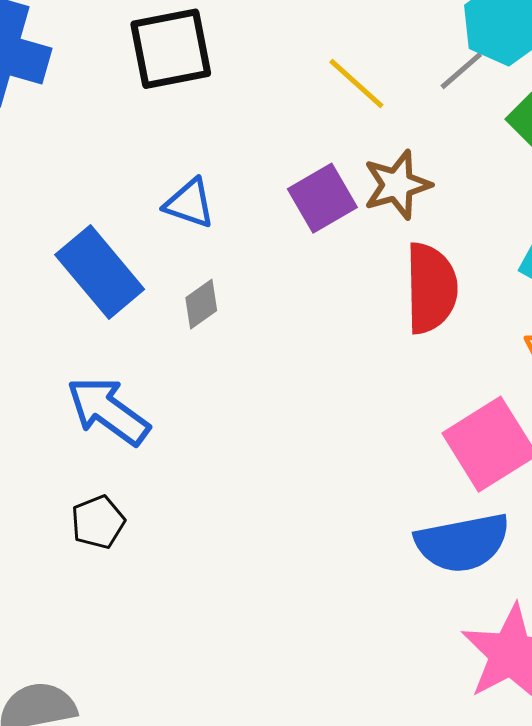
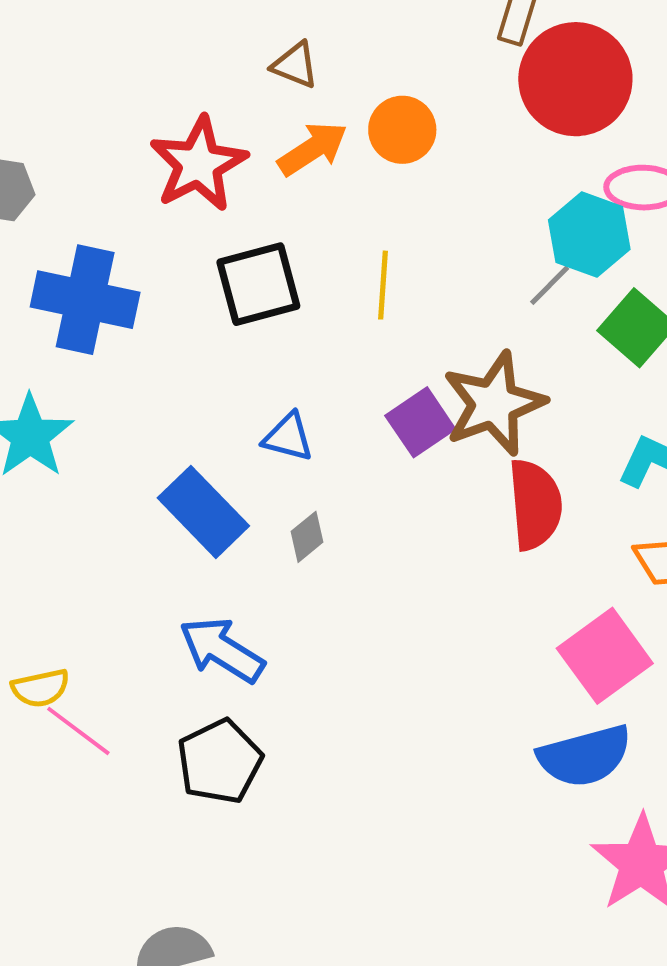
yellow line: (356, 83) -> (383, 285), moved, turned 56
brown star: (397, 185) -> (494, 404), size x1.5
black pentagon: (98, 522) -> (220, 761), size x1.6

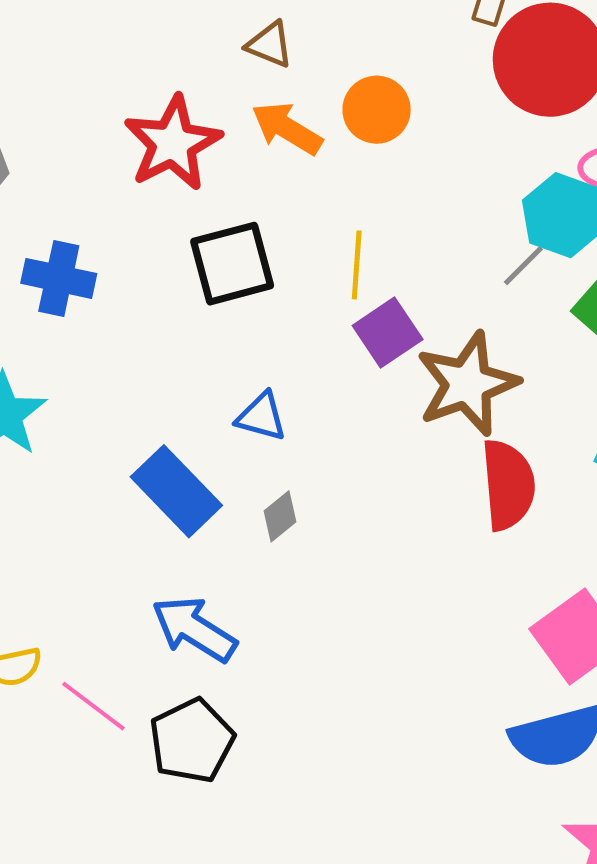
orange arrow: (313, 149) -> (287, 128), turned -116
blue cross: (85, 300) -> (59, 278), size x0.7
purple square: (420, 422) -> (388, 333), moved
pink line: (78, 731) -> (93, 706), moved

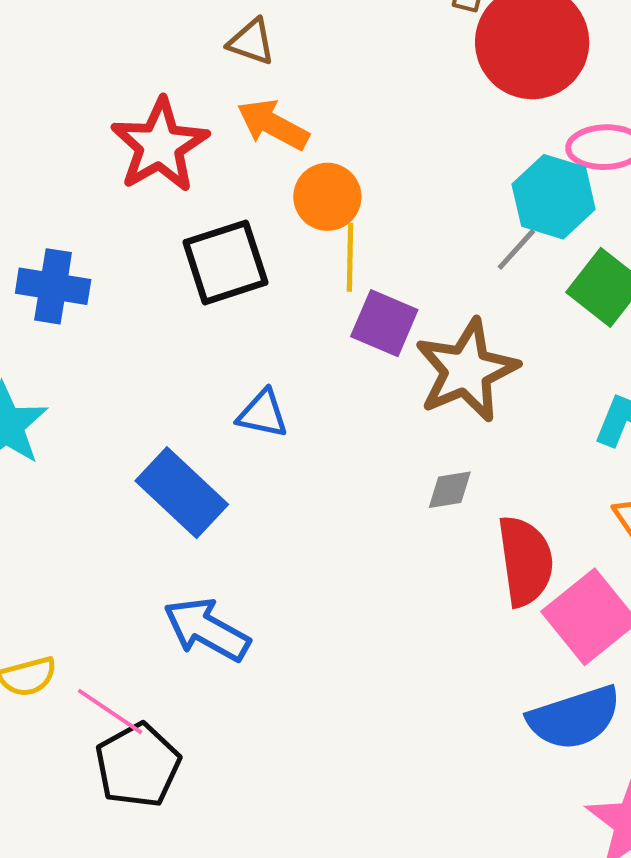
orange circle: (377, 110) -> (327, 197), moved
purple square: (388, 333) -> (384, 323), turned -30
red semicircle: (508, 485) -> (525, 561), moved
gray diamond: (280, 516) -> (450, 490), moved, turned 33
black pentagon: (192, 741) -> (138, 765), moved

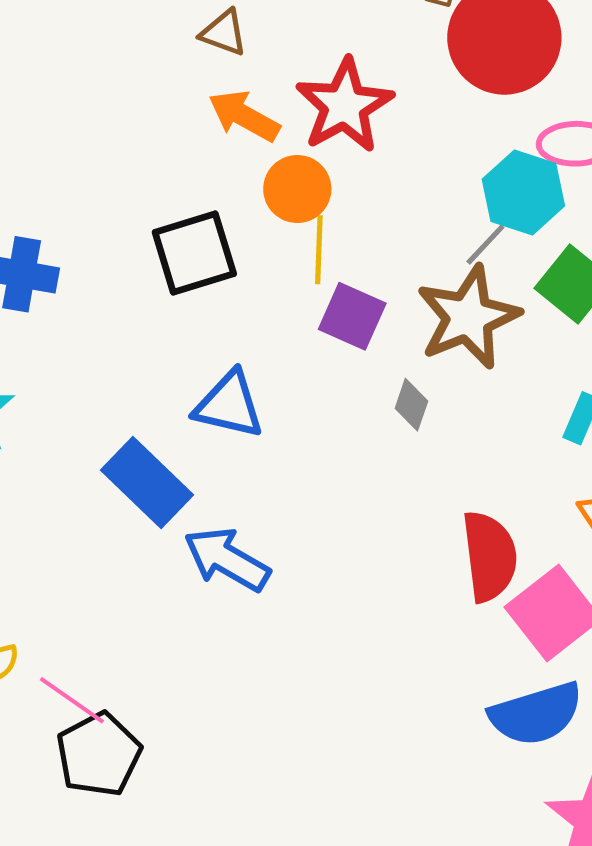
red star: (160, 145) -> (344, 106), moved
brown star: (467, 370) -> (468, 317), moved
blue triangle: (263, 414) -> (229, 405), size x1.4
gray diamond: (450, 490) -> (411, 405), moved, turned -63
blue arrow: (207, 629) -> (227, 559), moved

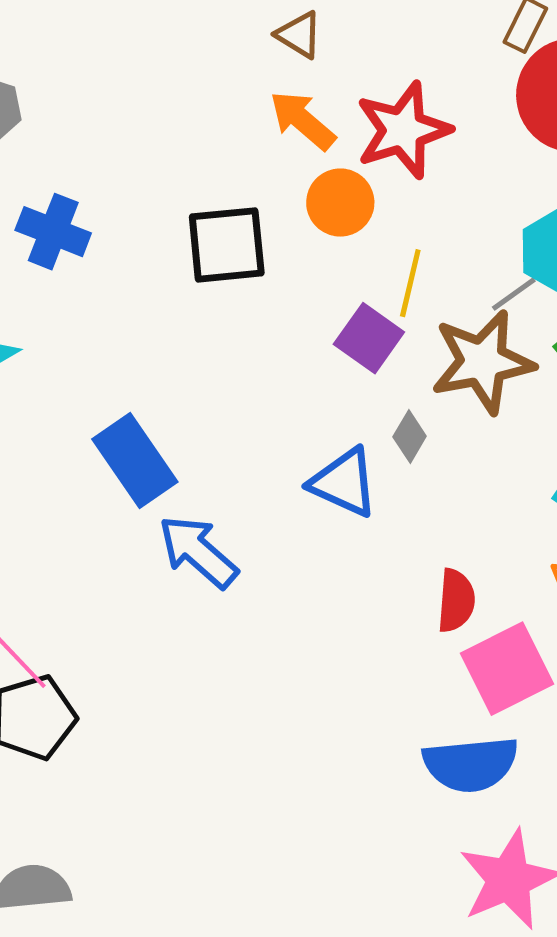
yellow line: (319, 250) -> (410, 283), moved
blue triangle: (229, 405) -> (344, 483), moved
red semicircle: (489, 556) -> (456, 601), size x0.7

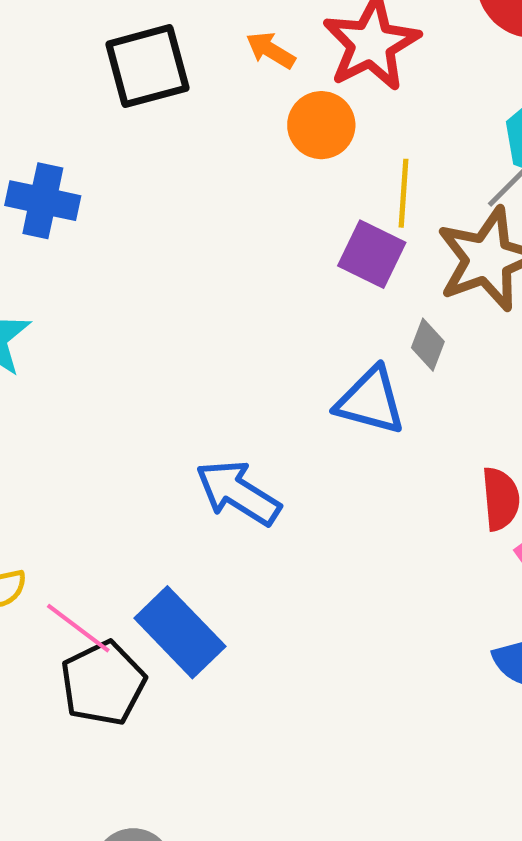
orange arrow: (302, 120) -> (271, 50), size x0.7
black square: (227, 245) -> (147, 66), moved
blue rectangle: (135, 461) -> (180, 632), moved

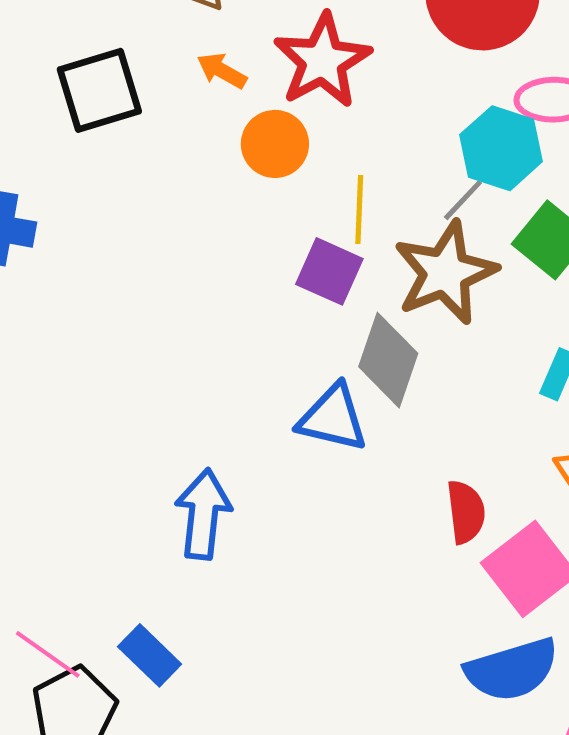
gray diamond: (428, 345) -> (388, 360), size x1.8
blue arrow: (238, 493) -> (203, 514), turned 66
blue rectangle: (180, 632) -> (150, 655), size x0.7

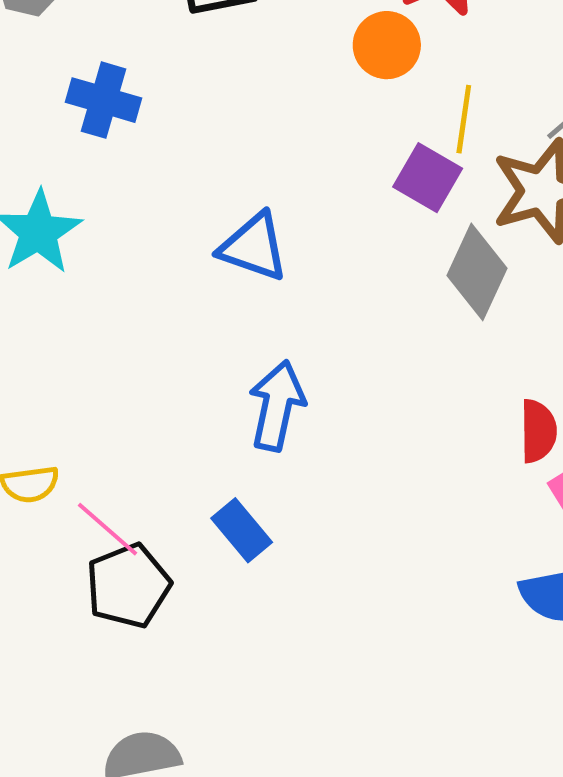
blue triangle: (333, 418) -> (254, 247), moved
blue rectangle: (150, 655) -> (242, 530), moved

